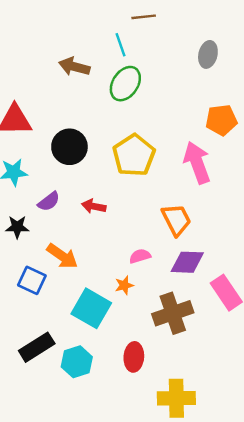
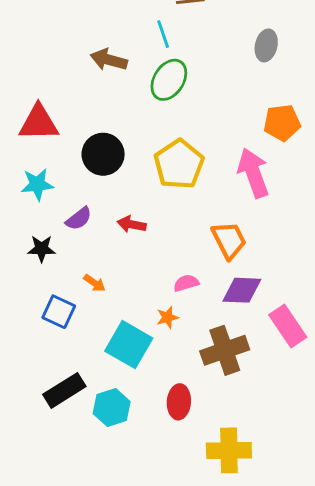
orange arrow: (62, 256) -> (94, 283), size x0.6

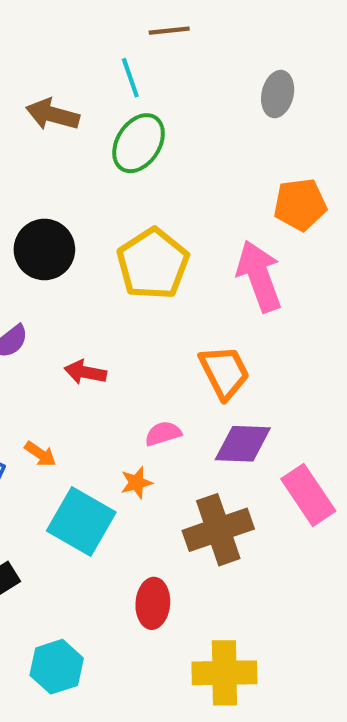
red arrow: (132, 224) -> (85, 372), moved
orange arrow: (94, 283) -> (40, 454), moved
cyan hexagon: (112, 408) -> (57, 667), moved

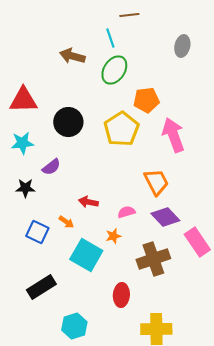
orange pentagon: (300, 204) -> (146, 100), moved
red arrow: (85, 372) -> (88, 202), moved
purple diamond: (243, 444) -> (165, 217), turned 44

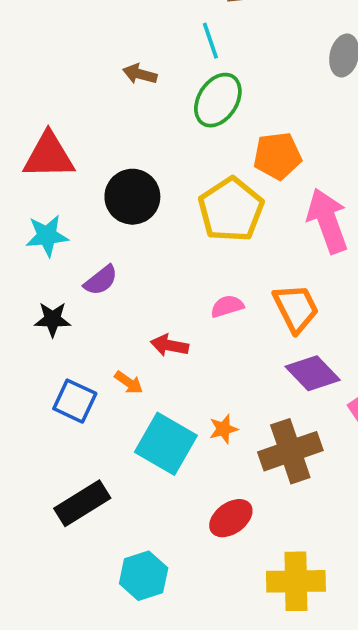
brown arrow: (72, 56) -> (140, 74), size x0.7
pink semicircle: (126, 212) -> (227, 306), moved
orange star: (113, 236) -> (223, 429), moved
red ellipse: (121, 295) -> (231, 518), turned 50

